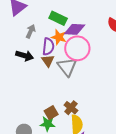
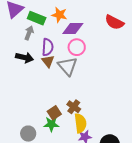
green rectangle: (58, 18) -> (37, 18), moved
orange star: (59, 37) -> (59, 15), moved
pink circle: (77, 48) -> (77, 47), size x0.7

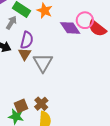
purple diamond: (73, 28) -> (70, 28), moved, turned 45
pink circle: (77, 47) -> (85, 20), moved

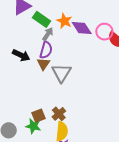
gray arrow: (11, 23) -> (48, 34), moved
purple diamond: (70, 28) -> (82, 28), moved

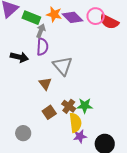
brown triangle: (43, 64) -> (45, 84), moved
green star: (33, 126) -> (85, 106), moved

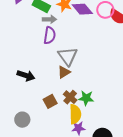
gray arrow: (41, 31) -> (49, 19), turned 64
black arrow: (19, 57) -> (26, 76), moved
brown triangle: (45, 84) -> (64, 72), moved, turned 32

